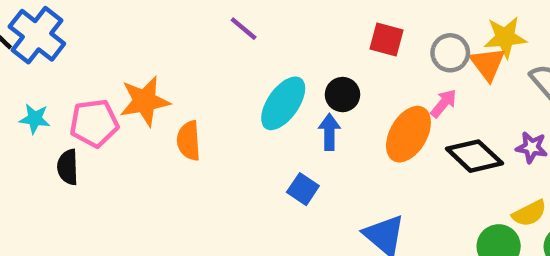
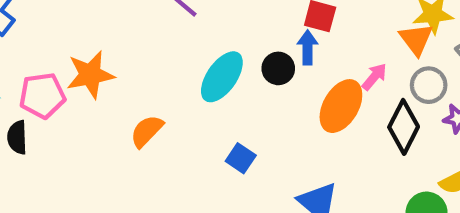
gray circle: (450, 53) -> (429, 85), moved
blue arrow: (329, 132) -> (308, 48), moved
orange semicircle: (189, 141) -> (147, 131), moved, turned 48
black diamond: (474, 156) -> (404, 127), turned 74

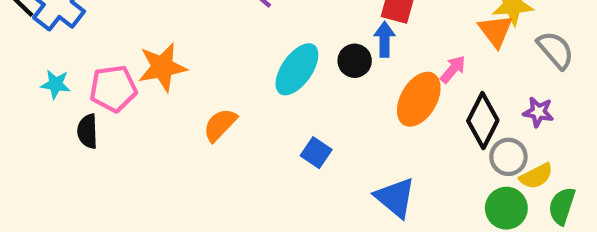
gray circle: (429, 85) -> (508, 157), moved

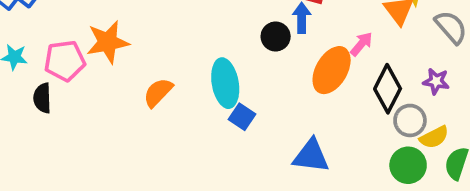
cyan ellipse: (297, 69) -> (225, 83), moved, turned -45
blue triangle: (395, 197) -> (311, 156), turned -33

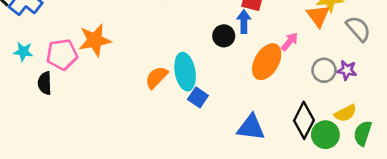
black diamond: (388, 89) -> (304, 120), moved
orange semicircle: (158, 92) -> (156, 77), moved
gray circle: (410, 120) -> (324, 70), moved

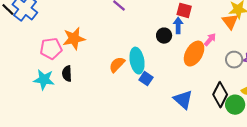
cyan star: (23, 52) -> (44, 80), moved, size x1.5
black semicircle: (45, 83) -> (67, 74), moved
blue triangle: (251, 128) -> (183, 100), turned 35

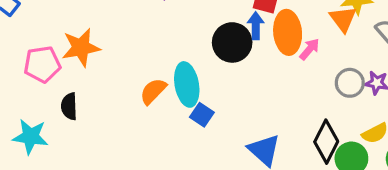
black circle: (164, 36) -> (232, 42), size x1.5
orange ellipse: (194, 54) -> (288, 32), moved, turned -35
cyan star: (44, 80) -> (30, 137), moved

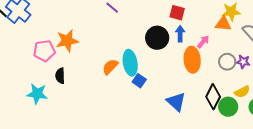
orange triangle: (343, 19) -> (223, 24), turned -48
blue arrow: (256, 26) -> (180, 34), moved
orange ellipse: (288, 32) -> (192, 60), moved

